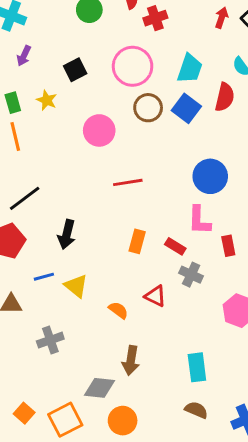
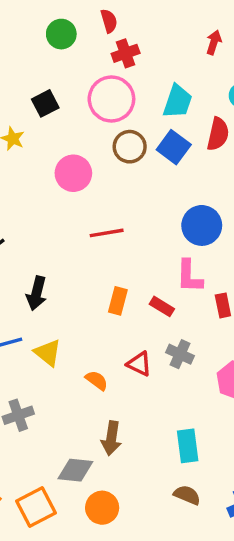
red cross: (155, 18) -> (126, 53), moved
gray cross: (191, 275) -> (180, 354), moved

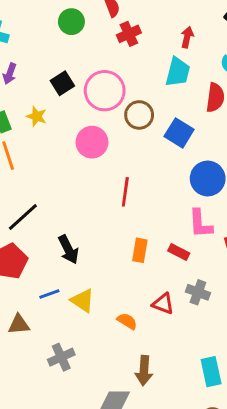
red arrow: (214, 42) -> (187, 37), moved
pink circle: (111, 99) -> (105, 91), moved
blue square: (174, 147) -> (179, 133), moved
red line: (107, 233) -> (125, 192), turned -68
black arrow: (37, 293) -> (68, 249), turned -36

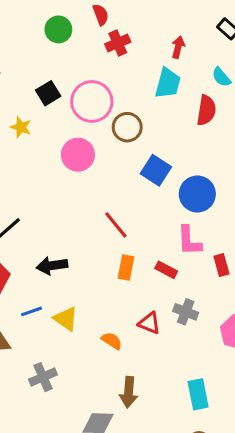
blue square: (179, 133) -> (156, 170), moved
red line: (125, 192) -> (116, 225), moved, turned -48
black arrow: (68, 249) -> (52, 266), turned 108

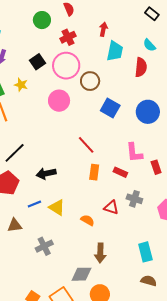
red cross: (118, 43) -> (68, 37), moved
red arrow: (178, 47) -> (103, 29), moved
blue circle: (197, 194) -> (148, 112), moved

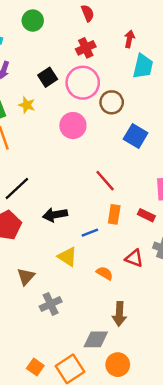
green circle: (42, 20) -> (33, 21), moved
blue line: (34, 204) -> (90, 233), moved
brown triangle: (15, 225) -> (26, 277), moved, turned -42

